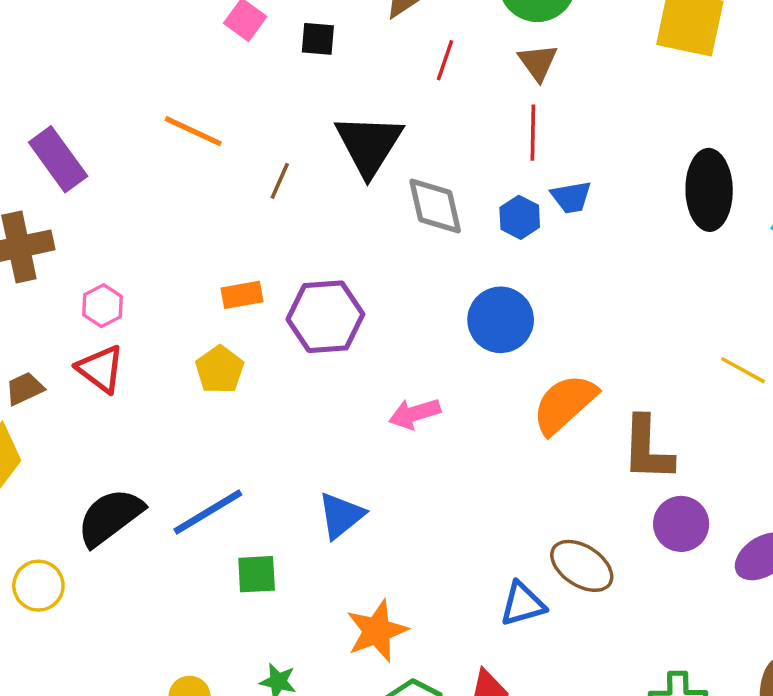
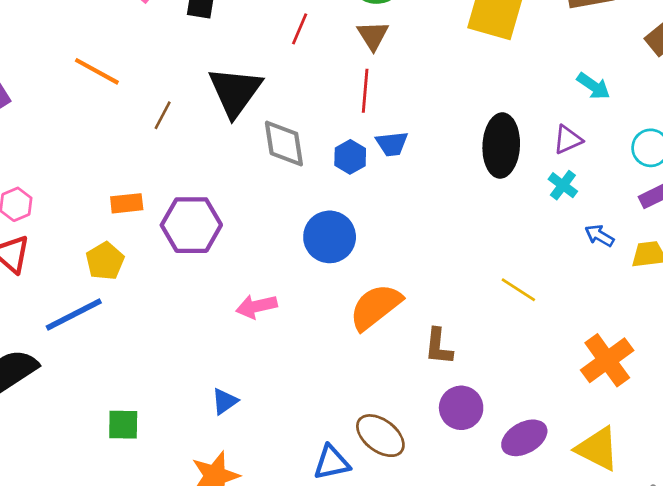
brown L-shape: (647, 449) -> (439, 347), size x0.7
blue line: (208, 512) -> (74, 315), moved
blue triangle: (341, 515) -> (225, 401), moved, size x0.7

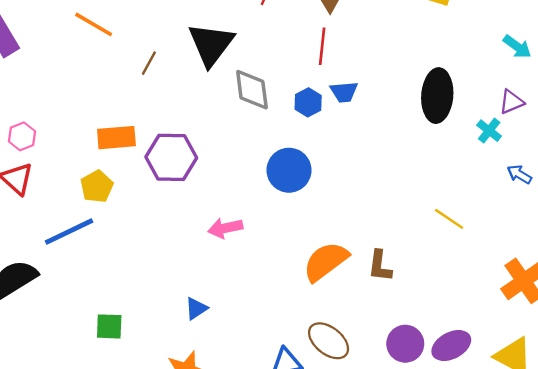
purple triangle: (568, 140) -> (511, 102), moved
orange rectangle: (127, 203) -> (116, 138), size x1.4
orange semicircle: (376, 307) -> (326, 261), moved
purple circle: (461, 408) -> (405, 344), moved

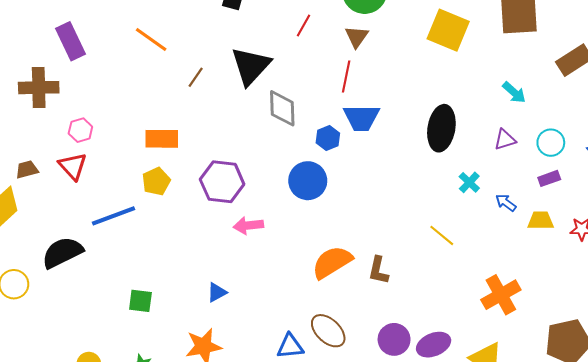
blue trapezoid: (344, 92) -> (361, 118), size x1.5
blue hexagon: (308, 102) -> (328, 138), moved
cyan cross: (489, 131) -> (469, 182), moved
purple hexagon: (171, 157) -> (222, 182), moved
yellow pentagon: (97, 186) -> (156, 181), moved

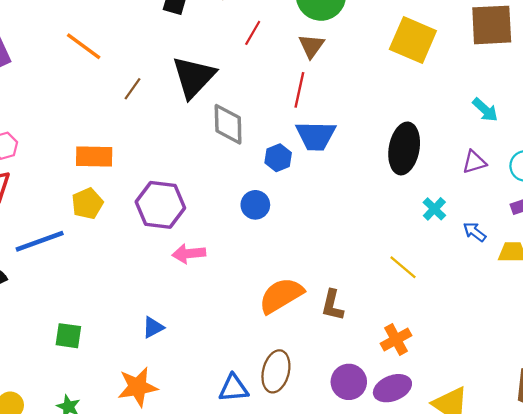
blue circle: (308, 181) -> (255, 205), size x0.7
orange cross: (501, 295) -> (396, 339), moved, size x0.7
brown ellipse: (328, 331) -> (276, 371), turned 60

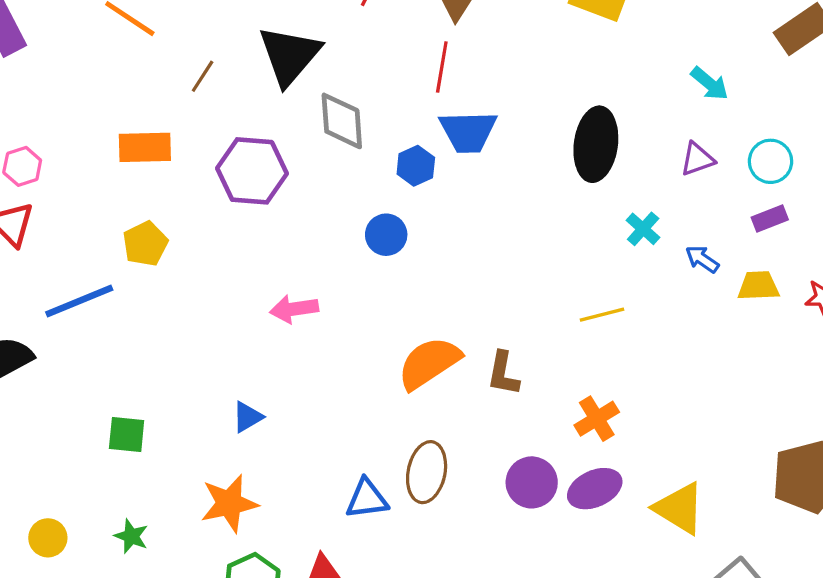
orange rectangle: (94, 156) -> (145, 147), moved
purple hexagon: (160, 205) -> (252, 171), moved
yellow line: (403, 267) -> (602, 315), turned -52

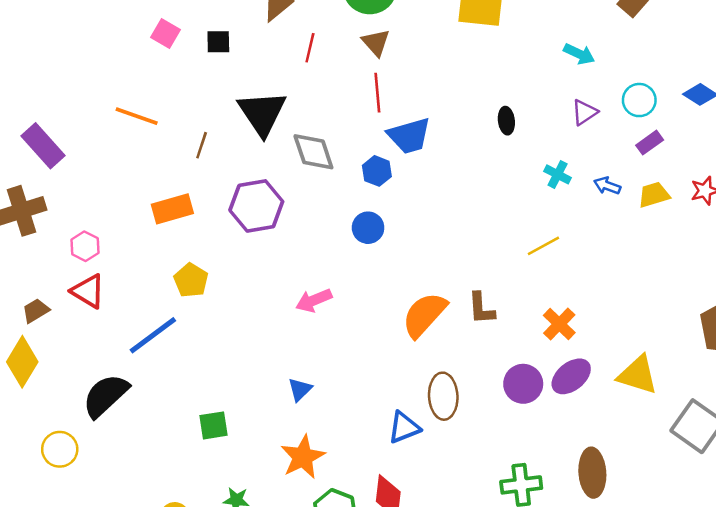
black ellipse: (596, 144) -> (506, 121), size x0.5

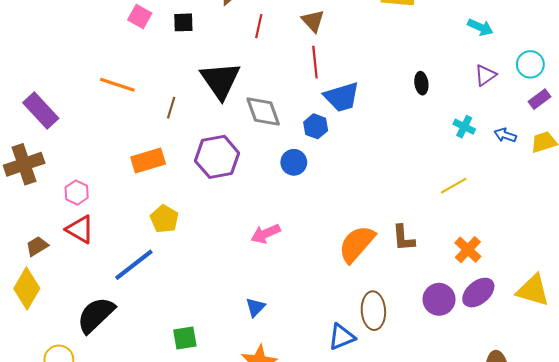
blue circle: (368, 228) -> (294, 162), moved

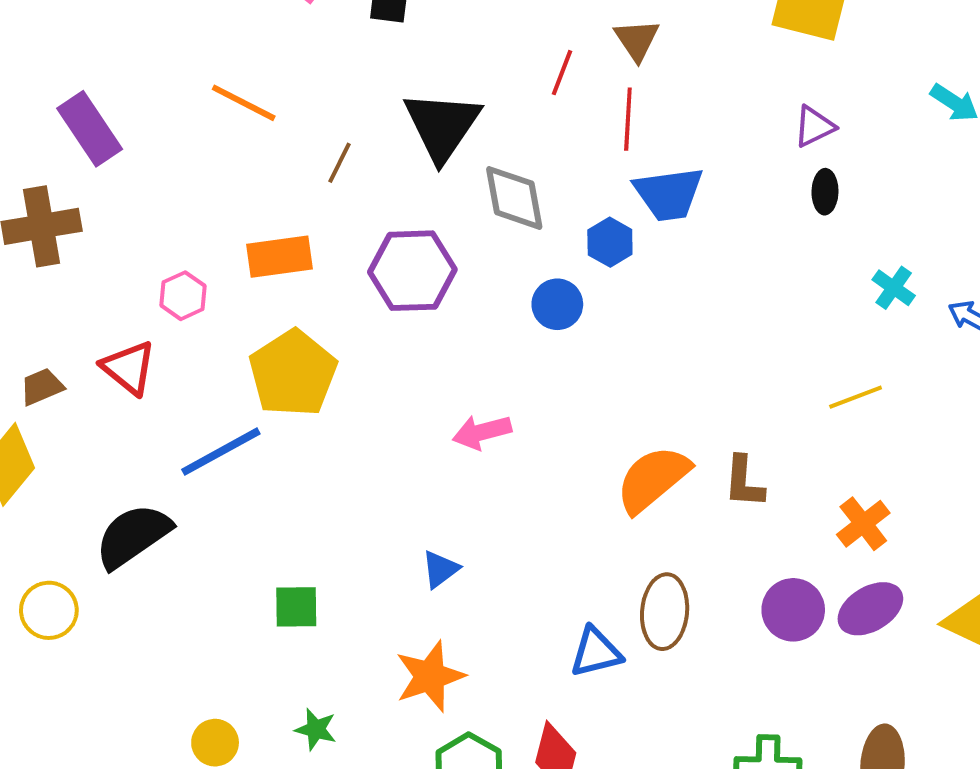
red line: (259, 26) -> (562, 73), moved
purple triangle: (485, 75) -> (814, 126), moved
pink hexagon: (77, 193) -> (183, 296), moved
yellow pentagon: (164, 219) -> (293, 373), size x1.6

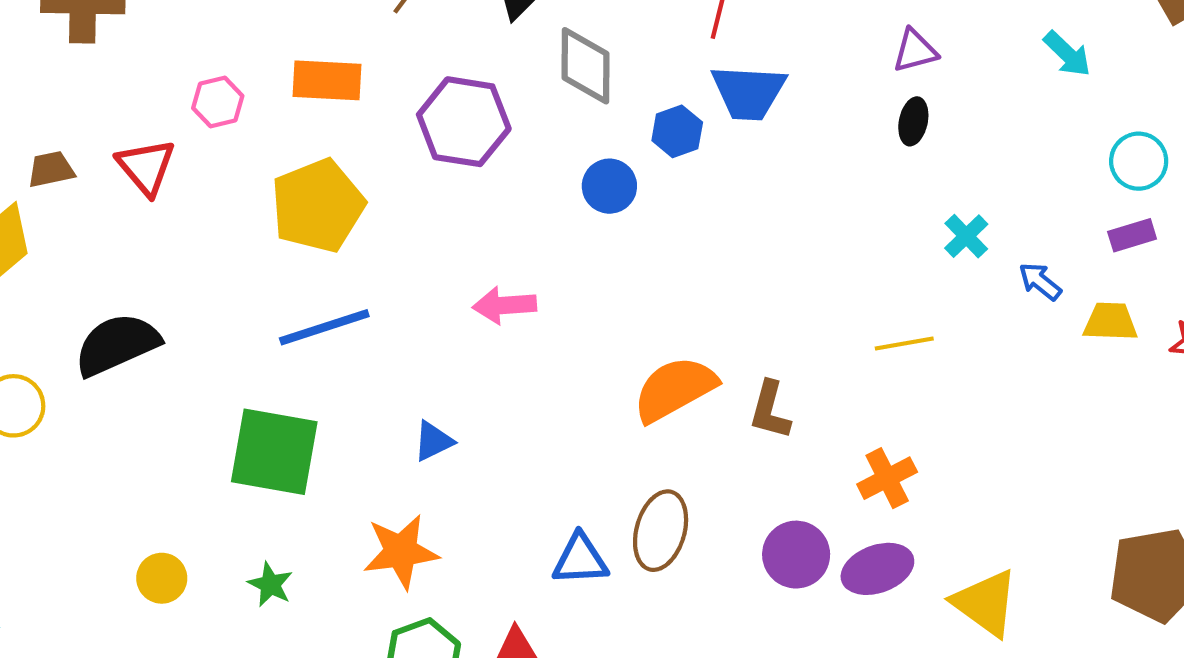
blue line: (221, 452) -> (324, 327), moved
green square: (296, 607) -> (274, 452), size x1.8

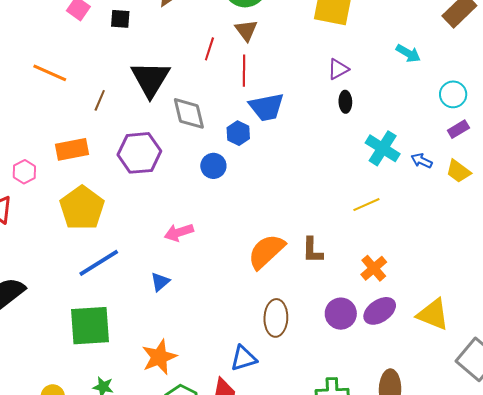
cyan cross: (966, 236) -> (383, 148), size x1.6
yellow trapezoid: (1110, 322) -> (458, 171), turned -132
blue triangle: (433, 441) -> (160, 282), moved
blue triangle: (580, 560) -> (244, 358), moved

